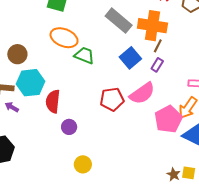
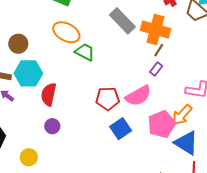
blue square: (130, 58) -> (121, 129), moved
purple circle: (69, 127) -> (52, 126), moved
yellow circle: (83, 164) -> (29, 157), moved

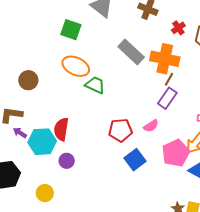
purple rectangle: (156, 69) -> (167, 98), size x1.5
cyan hexagon: (28, 73) -> (42, 142), moved
pink semicircle: (138, 96) -> (151, 126), size x0.6

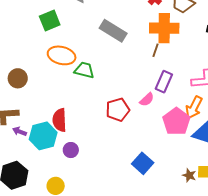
green square: (71, 30) -> (50, 21), turned -30
orange cross: (165, 59) -> (164, 28), moved
purple rectangle: (167, 98) -> (164, 82), moved
blue square: (135, 160) -> (143, 163), moved

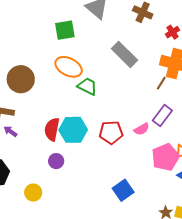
brown circle: (18, 78) -> (21, 79), size x1.4
cyan hexagon: (43, 136) -> (73, 130), moved

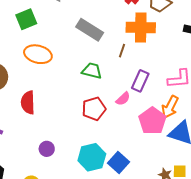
brown line: (161, 83) -> (122, 51), moved
green trapezoid: (87, 86) -> (92, 71), moved
red semicircle: (52, 129) -> (28, 103), moved
cyan hexagon: (73, 130) -> (92, 157), moved

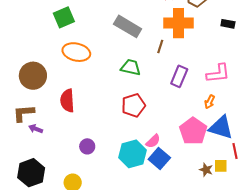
pink semicircle: (123, 99) -> (153, 141), moved
orange arrow: (170, 107) -> (210, 102), size x0.6
pink pentagon: (152, 121) -> (193, 131), moved

